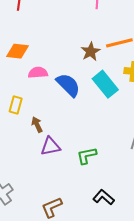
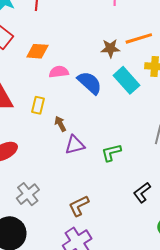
brown star: (91, 51) -> (110, 48), turned 30
black L-shape: (104, 197) -> (142, 193), moved, turned -75

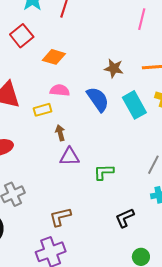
brown star: (110, 48) -> (114, 68), moved
pink semicircle: (59, 72) -> (60, 90), moved
yellow rectangle: (38, 105) -> (43, 110), turned 48

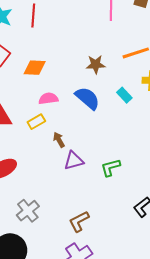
cyan rectangle: (134, 105) -> (124, 95), size x0.6

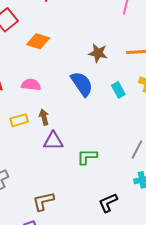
pink semicircle: (48, 99) -> (31, 85), moved
yellow rectangle: (36, 122) -> (19, 120), moved

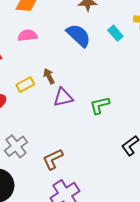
pink semicircle: (31, 85) -> (27, 35), moved
brown L-shape: (43, 201) -> (53, 159), moved

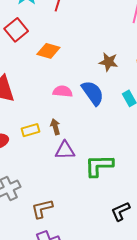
pink semicircle: (27, 35) -> (63, 91), moved
green L-shape: (100, 105) -> (99, 166), size x1.4

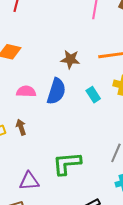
blue semicircle: (93, 93) -> (56, 91), turned 56
purple triangle: (65, 150) -> (29, 181), moved

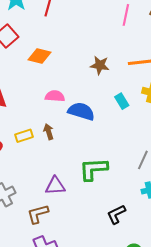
blue semicircle: (56, 91) -> (81, 111), moved, turned -92

